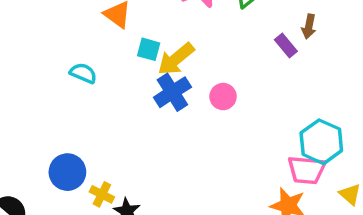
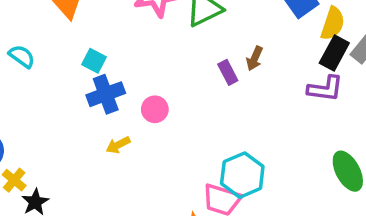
cyan square: (149, 49) -> (94, 61), moved
yellow arrow: (176, 59) -> (118, 145), moved, size x0.6

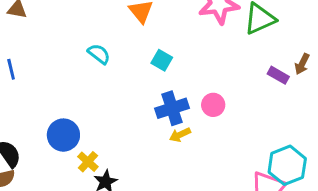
purple rectangle: (228, 72) -> (278, 75), turned -35
blue cross: (106, 94) -> (172, 108), moved

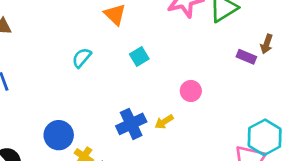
cyan semicircle: (99, 54) -> (82, 58), turned -80
cyan square: (162, 60) -> (139, 56), turned 36
blue cross: (172, 108) -> (131, 124), moved

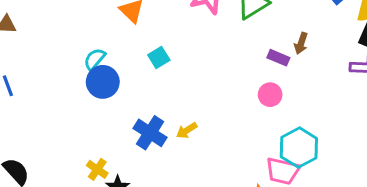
pink circle: (191, 91) -> (270, 95), moved
blue cross: (131, 124) -> (150, 133), turned -32
blue circle: (59, 135) -> (103, 82), moved

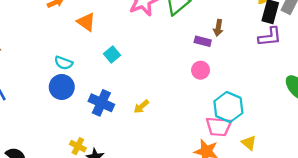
cyan semicircle: (95, 59) -> (64, 63), turned -102
blue circle: (103, 82) -> (62, 87), moved
blue cross: (150, 133) -> (101, 103), moved

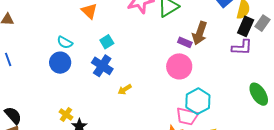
brown arrow: (218, 28) -> (200, 33), size x1.6
pink circle: (201, 70) -> (179, 66), size x1.6
blue cross: (101, 103) -> (102, 66), moved

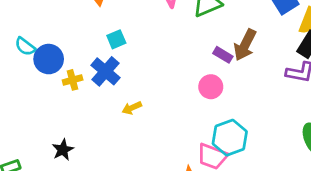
cyan semicircle: (65, 42) -> (25, 46), moved
pink circle: (179, 66) -> (211, 87), size x0.7
yellow cross: (66, 114) -> (73, 80), moved, turned 32

